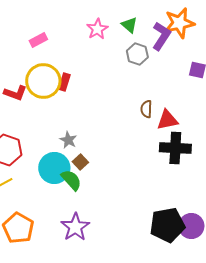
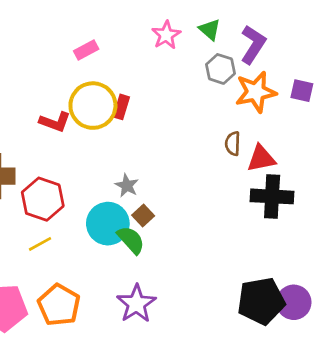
orange star: (179, 23) -> (256, 92), moved

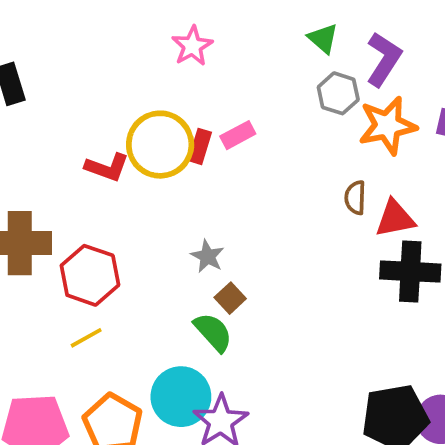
pink star: (166, 35) -> (192, 46), moved
pink rectangle: (86, 50) -> (238, 135), moved
cyan circle: (108, 224) -> (181, 397), moved

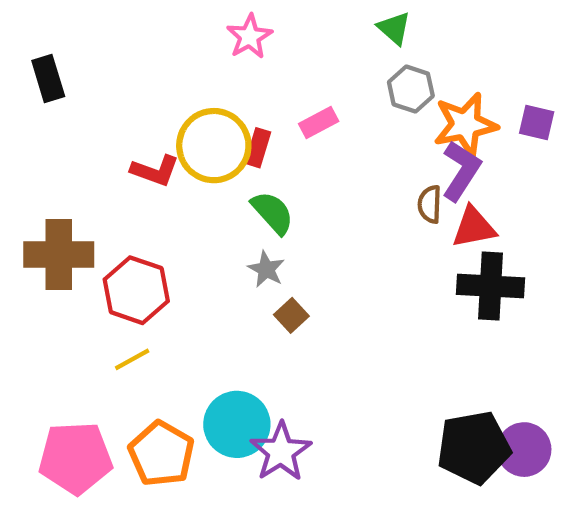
purple L-shape: (384, 59) -> (461, 171), moved
pink rectangle: (238, 135) -> (319, 123), moved
green semicircle: (213, 332) -> (273, 213), moved

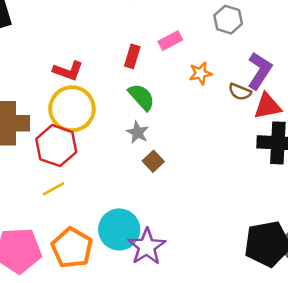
orange star: (465, 125) -> (200, 73), moved, size x0.6
yellow circle: (214, 146) -> (72, 109), moved
brown semicircle: (430, 204) -> (240, 92), turned -70

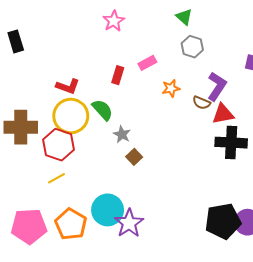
green semicircle: (141, 97) -> (102, 110), moved

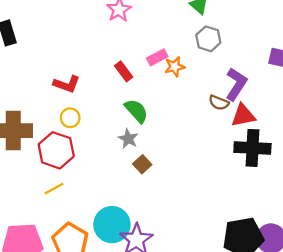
red rectangle: (118, 75) -> (124, 71), turned -54
orange star: (171, 88) -> (175, 67), moved
green semicircle: (102, 110) -> (136, 111), moved
yellow circle: (71, 116) -> (70, 118), size x0.5

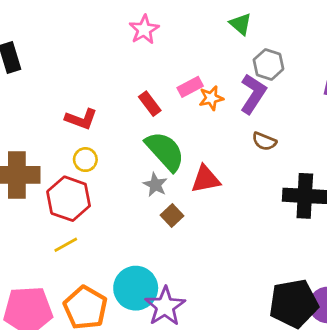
gray hexagon: (208, 39) -> (268, 64), moved
purple L-shape: (236, 84) -> (253, 94), moved
green semicircle: (136, 111) -> (165, 151), size x1.4
red triangle: (243, 115) -> (206, 179), moved

